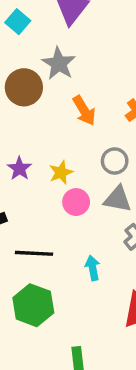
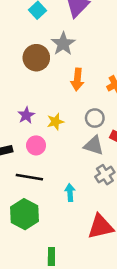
orange arrow: (84, 111) -> (77, 79), turned 30
pink circle: (76, 202) -> (36, 145), moved

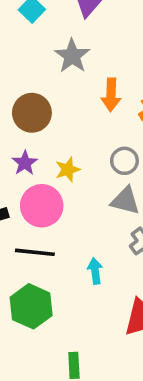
brown circle: (36, 58) -> (32, 113), moved
orange arrow: (77, 79) -> (111, 95), moved
pink circle: (36, 145) -> (42, 206), size x1.5

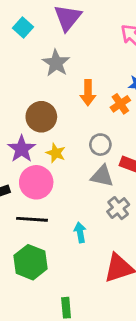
brown circle: (32, 113) -> (41, 117), moved
purple star: (25, 163) -> (22, 149), size x1.4
yellow star: (68, 170) -> (56, 153), turned -30

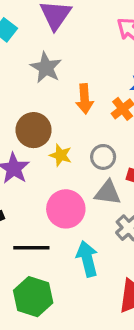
yellow star: (56, 153) -> (61, 155), moved
pink circle: (36, 182) -> (66, 209), moved
cyan arrow: (80, 232) -> (87, 259), size x1.5

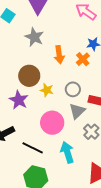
gray triangle: (108, 193) -> (77, 111), turned -48
black line: (31, 248) -> (33, 148), turned 30

